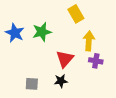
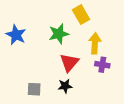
green star: (42, 32) -> (59, 34), moved

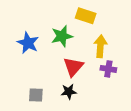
yellow rectangle: (81, 15) -> (86, 16), turned -42
blue star: (16, 35) -> (28, 43), moved

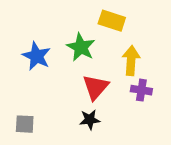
green star: (62, 36) -> (81, 47), turned -30
gray square: (36, 95) -> (25, 124), moved

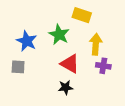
red triangle: (96, 87) -> (70, 64), turned -42
gray square: (25, 124) -> (18, 67), moved

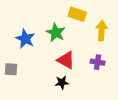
yellow arrow: (96, 44) -> (102, 31), moved
gray square: (18, 67) -> (11, 69), moved

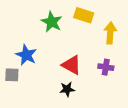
green star: (56, 33) -> (52, 22), moved
blue star: (25, 39) -> (26, 55), moved

